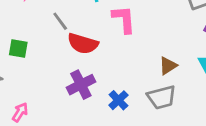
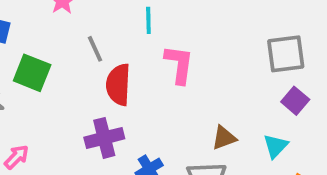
red semicircle: (83, 44) -> (118, 85), turned 64
green square: (18, 49) -> (32, 73), size x1.4

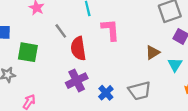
brown triangle: (224, 138) -> (153, 52), moved

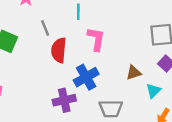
purple cross: (77, 81) -> (64, 100), moved
blue cross: (106, 93) -> (86, 77), moved, size x1.5

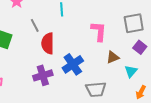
pink L-shape: (96, 39) -> (99, 31), moved
purple cross: (64, 100) -> (43, 75), moved

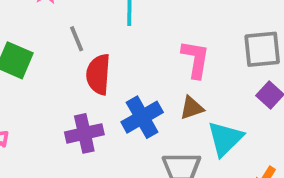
brown triangle: (113, 57) -> (192, 108), moved
cyan triangle: (131, 71) -> (225, 139), moved, size x1.5

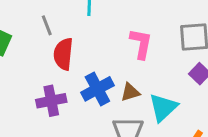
brown triangle: (192, 108) -> (130, 92), moved

